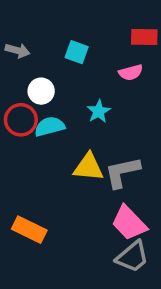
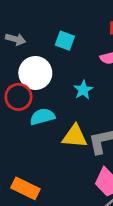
white circle: (41, 91) -> (35, 73), size x1.5
cyan semicircle: (50, 127) -> (42, 117), moved

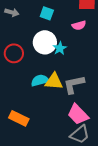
white circle: (35, 73) -> (45, 42), moved
cyan semicircle: (42, 117) -> (40, 80), moved

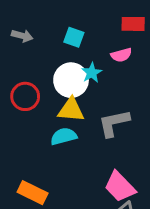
cyan star: (60, 48) -> (92, 73), moved
yellow triangle: (54, 81) -> (71, 110), moved
gray L-shape: (74, 84) -> (114, 123), moved

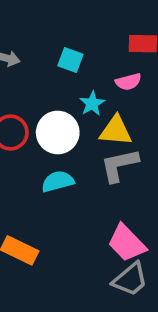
white circle: (71, 80) -> (58, 133), moved
yellow triangle: (71, 110) -> (116, 131), moved

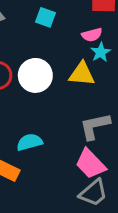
cyan star: (92, 104) -> (101, 52), moved
gray L-shape: (119, 165) -> (95, 126), moved
cyan semicircle: (58, 181) -> (30, 142), moved

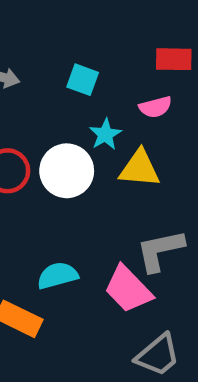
cyan star: (101, 52) -> (105, 134), moved
pink trapezoid: (90, 164) -> (128, 289), moved

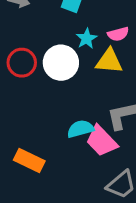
pink semicircle: (155, 107) -> (118, 34), moved
cyan semicircle: (58, 276) -> (80, 129), moved

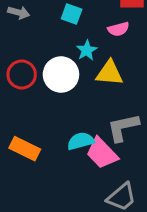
pink semicircle: (118, 34) -> (118, 29), moved
orange rectangle: (29, 161) -> (25, 149), moved

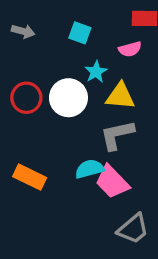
gray L-shape: (123, 127) -> (117, 135), moved

